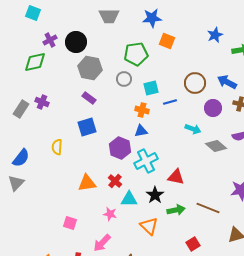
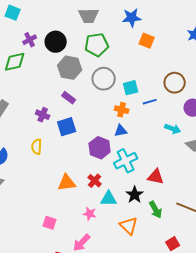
green pentagon: (136, 54) -> (97, 45), moved
gray circle: (124, 79) -> (104, 79), size x1.5
purple cross: (42, 102) -> (43, 115), moved
green arrow: (176, 210) -> (156, 210), turned 72

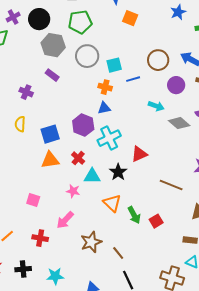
blue square: (67, 127) -> (50, 134), moved
red triangle: (156, 177) -> (139, 154), turned -36
green arrow: (156, 210) -> (134, 215), moved

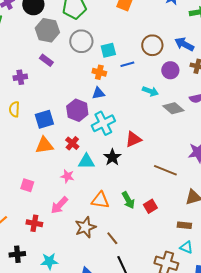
purple cross: (26, 92) -> (20, 77), turned -32
orange triangle: (112, 203) -> (100, 200), moved, turned -36

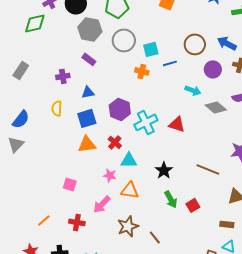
blue triangle: (98, 93) -> (88, 92), moved
red triangle: (133, 139) -> (177, 124), moved, turned 42
black star: (112, 157) -> (164, 170), moved
orange triangle: (100, 200) -> (130, 190), moved

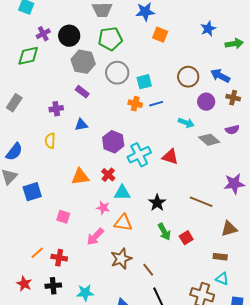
blue line: (170, 63) -> (156, 104), moved
blue square: (87, 118) -> (32, 192), moved
red cross: (77, 222) -> (59, 258), moved

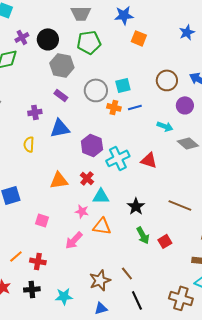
gray circle: (117, 73) -> (96, 90), moved
blue triangle: (81, 125) -> (60, 128), size x1.5
brown star: (121, 259) -> (100, 280), moved

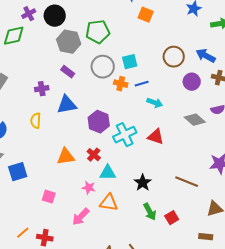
green pentagon: (89, 42) -> (98, 32), moved
cyan arrow: (165, 126) -> (155, 103), moved

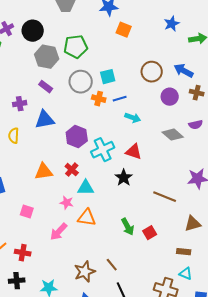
black star: (143, 183) -> (124, 178), moved

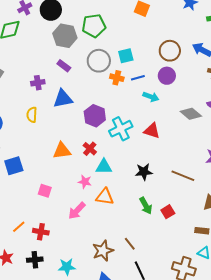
purple circle: (170, 97) -> (167, 76), moved
black star: (124, 178) -> (144, 172), moved, turned 30

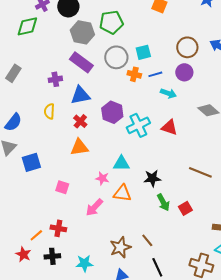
purple rectangle: (64, 66) -> (81, 62), size x1.6
red cross: (90, 149) -> (80, 121), moved
black star: (144, 172) -> (152, 178), moved
orange line: (19, 227) -> (36, 235), moved

